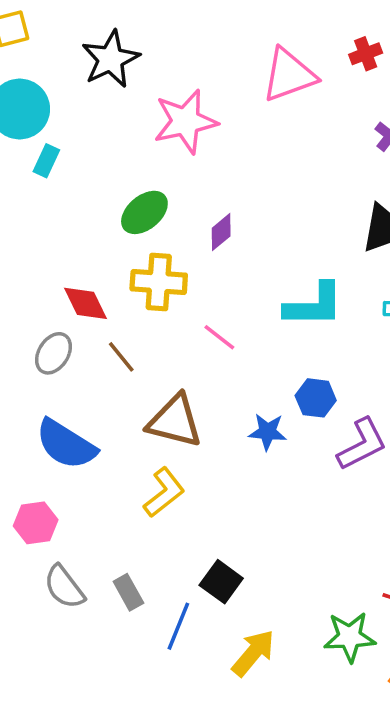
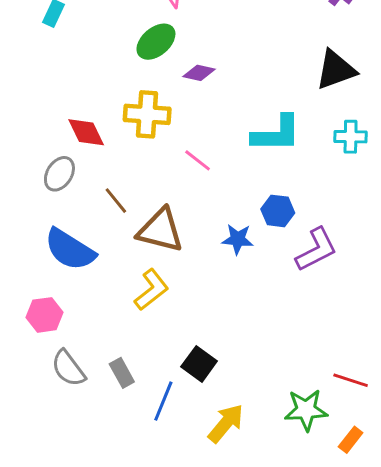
green ellipse: (144, 212) -> (156, 42), moved
purple diamond: (221, 232) -> (199, 73), turned 52
brown line: (121, 357) -> (116, 201), moved

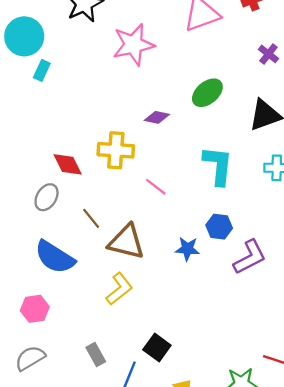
green ellipse: (156, 42) -> (207, 93), moved
cyan L-shape: (276, 134) -> (218, 166), turned -84
gray semicircle: (68, 368) -> (30, 358), moved, turned 96

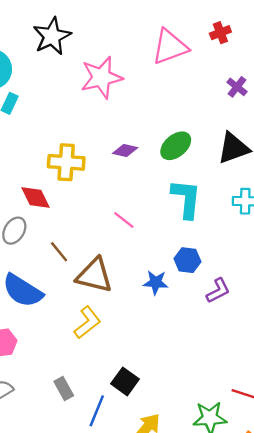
green ellipse: (207, 93) -> (176, 146), moved
yellow cross: (116, 150) -> (66, 162), moved
purple L-shape: (250, 257) -> (218, 291), size x0.7

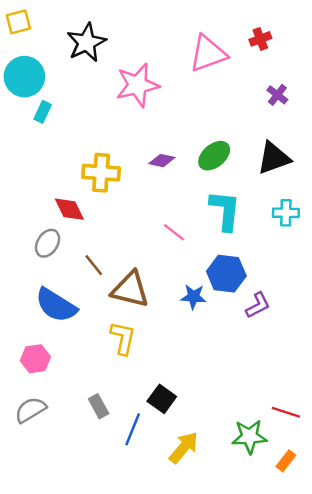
pink line: (124, 220) -> (174, 232), moved
blue hexagon: (187, 260) -> (226, 274), size x1.4
yellow L-shape: (87, 322) -> (123, 338), turned -40

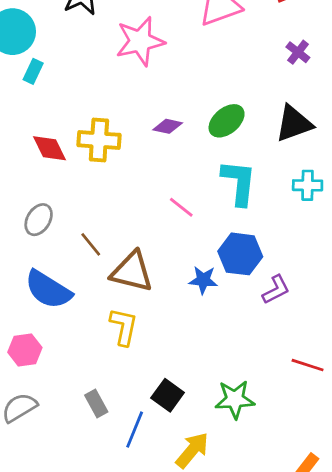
red diamond: (69, 209) -> (50, 148), moved
red line: (286, 412) -> (308, 365), moved
green star: (249, 437) -> (235, 399), moved

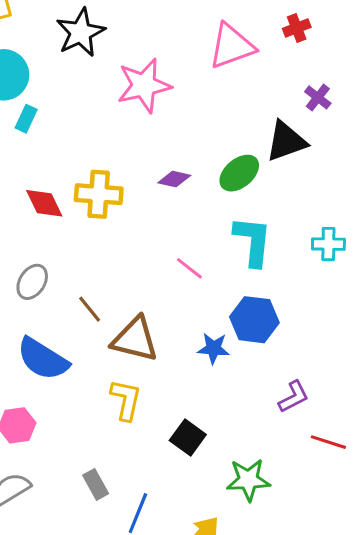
black triangle: (294, 124) -> (286, 141), moved
purple L-shape: (276, 290) -> (294, 397), moved
black square: (168, 395) -> (188, 438), moved

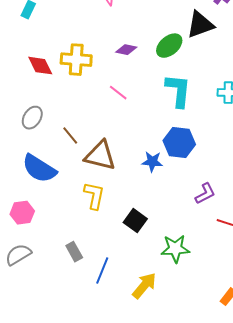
pink line: (189, 268) -> (118, 93), moved

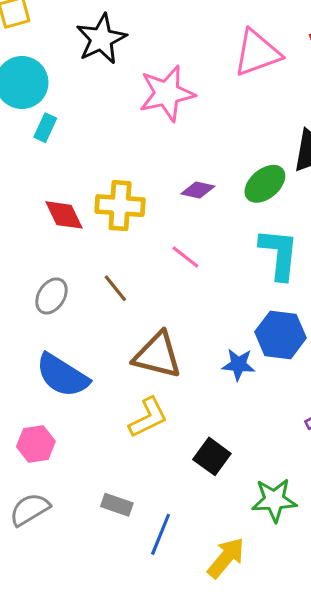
brown line: (70, 136) -> (115, 288), moved
yellow L-shape: (94, 196) -> (148, 418), turned 52
gray rectangle: (74, 252) -> (117, 505), turned -42

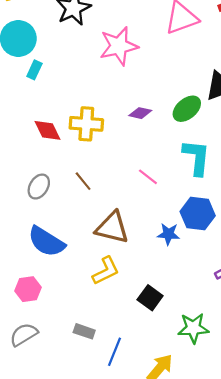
pink line: (185, 257) -> (148, 177), moved

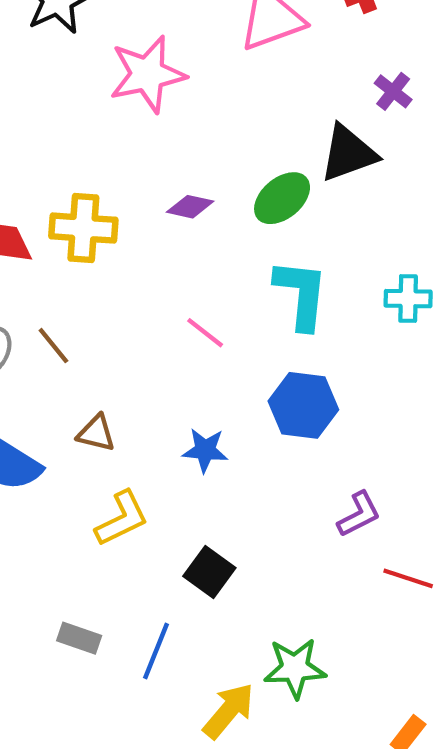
brown line: (83, 181) -> (53, 346), moved
brown triangle: (112, 228) -> (96, 433), moved, size x0.6
blue star: (168, 234) -> (205, 450), moved
green star: (193, 328) -> (295, 668), moved
blue line: (114, 352) -> (156, 651), moved

